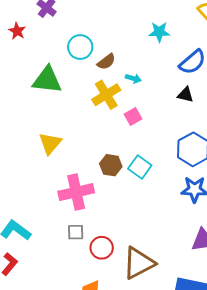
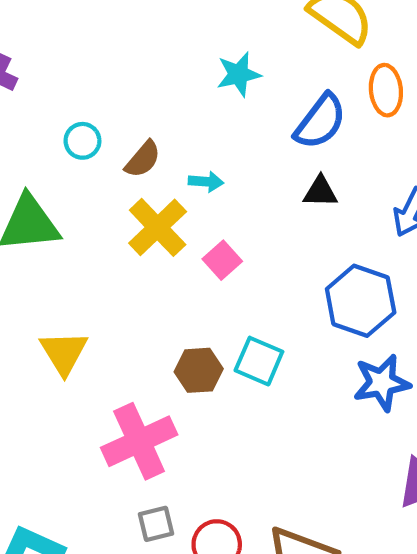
cyan circle: (80, 47) -> (82, 141), size x0.7

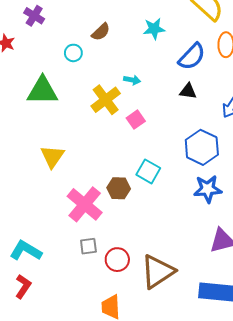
brown semicircle: (143, 159) -> (101, 32), moved
brown hexagon: (199, 370) -> (119, 188), moved
pink cross: (139, 441) -> (85, 204), turned -32

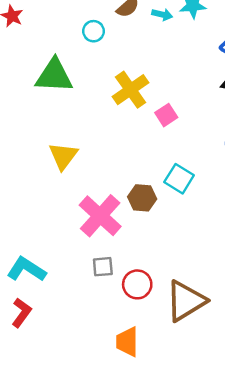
cyan arrow: (132, 80) -> (162, 14), moved

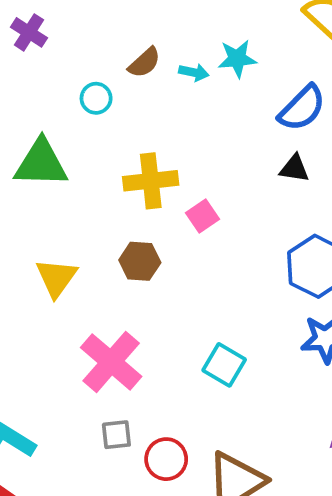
yellow cross: (131, 90) -> (151, 181), turned 30
cyan square: (179, 179) -> (224, 365), moved
brown hexagon: (142, 198) -> (140, 261), moved

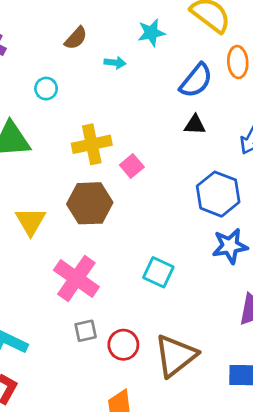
cyan star: (237, 59) -> (151, 33), moved
brown semicircle: (144, 63) -> (76, 38), moved
brown hexagon: (140, 261) -> (90, 203), size x1.5

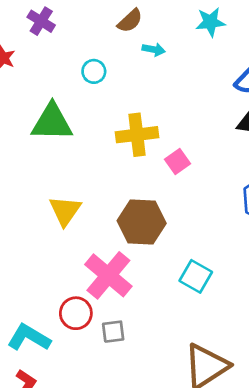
cyan arrow: (115, 63) -> (154, 50), moved
brown hexagon: (90, 203) -> (142, 222), moved
red circle: (123, 345) -> (76, 313), moved

